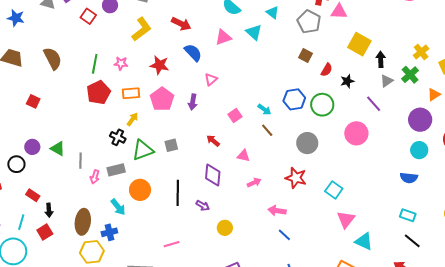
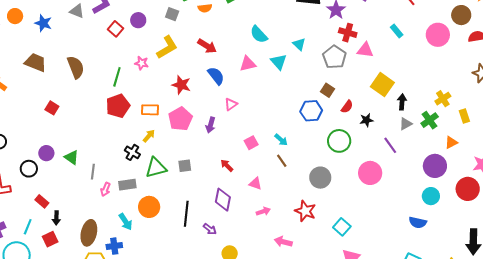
pink star: (121, 63) -> (142, 63), moved
blue hexagon: (294, 99) -> (311, 111), moved

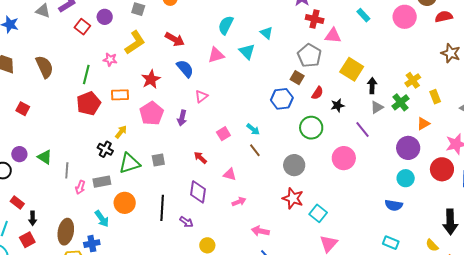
cyan semicircle: (259, 34) -> (226, 25), turned 72
gray pentagon: (334, 57) -> (309, 56), moved
red star: (181, 85) -> (151, 79), turned 30
orange rectangle: (150, 110) -> (120, 95), moved
red star: (305, 211) -> (293, 198), moved

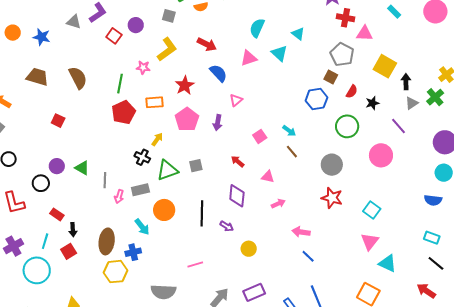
cyan square: (318, 213) -> (372, 210), moved

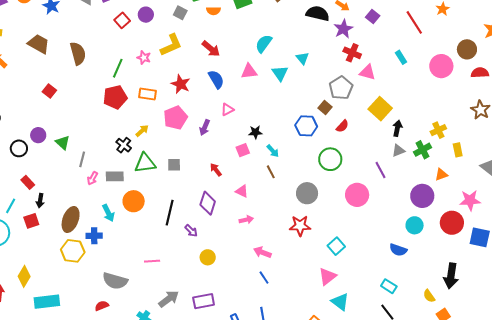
red star: (185, 85) -> (181, 84), turned -30
black star: (372, 103) -> (255, 132), moved
red star: (332, 198) -> (300, 226), turned -30

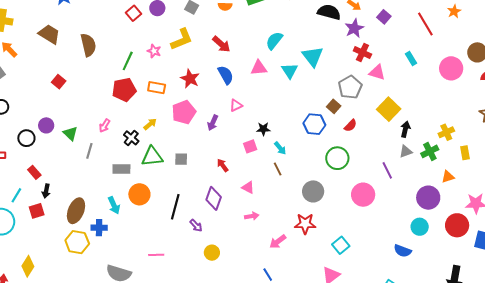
cyan triangle: (302, 58) -> (313, 56), size x1.6
pink arrow: (92, 178) -> (105, 126), moved
pink arrow: (262, 252) -> (278, 242), moved, turned -60

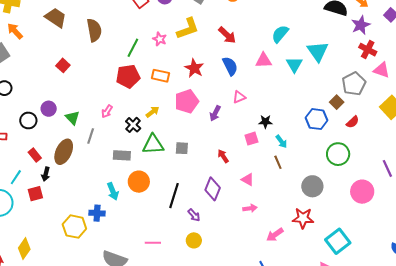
brown ellipse: (76, 211) -> (64, 152), moved
cyan square: (341, 245) -> (338, 241), size x1.4
yellow circle: (212, 253) -> (194, 240), moved

